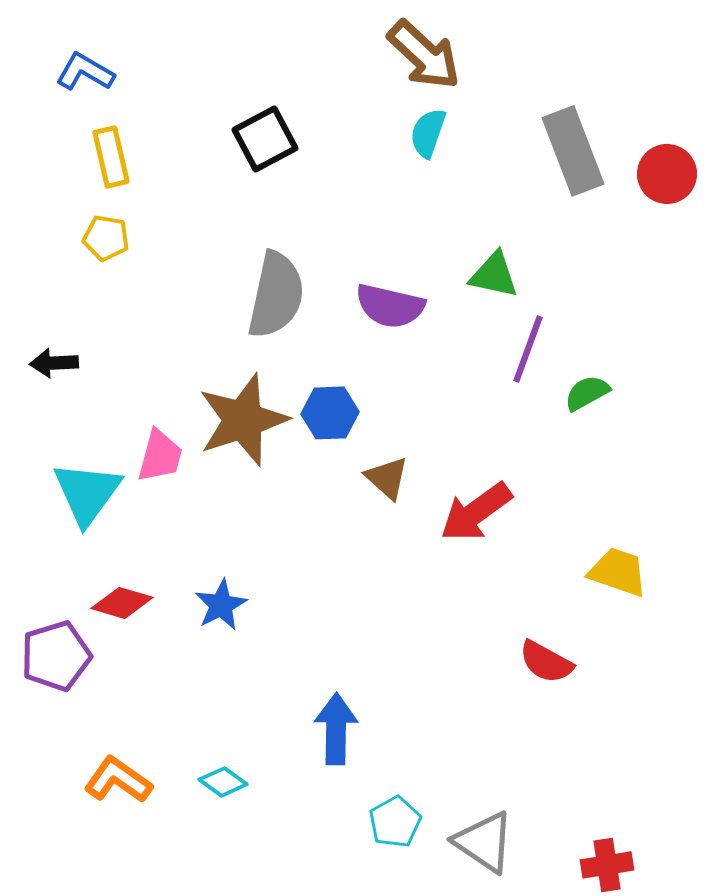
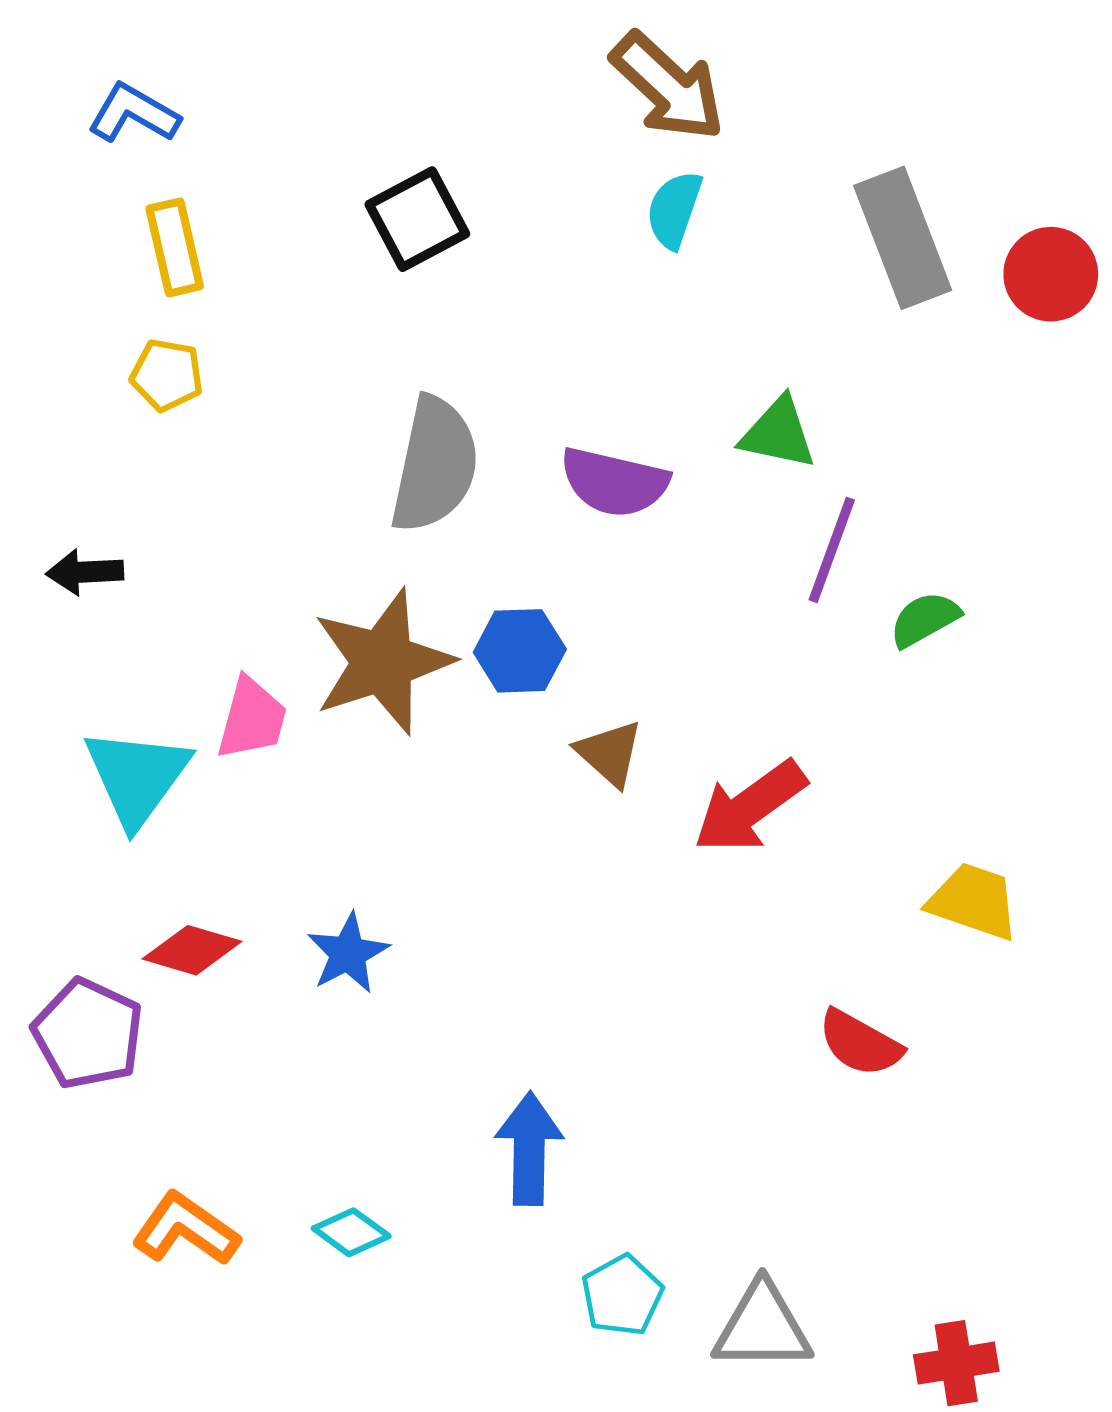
purple pentagon: (56, 656) -> (88, 1034), turned -30
gray triangle: (484, 842) -> (762, 1327), turned -34

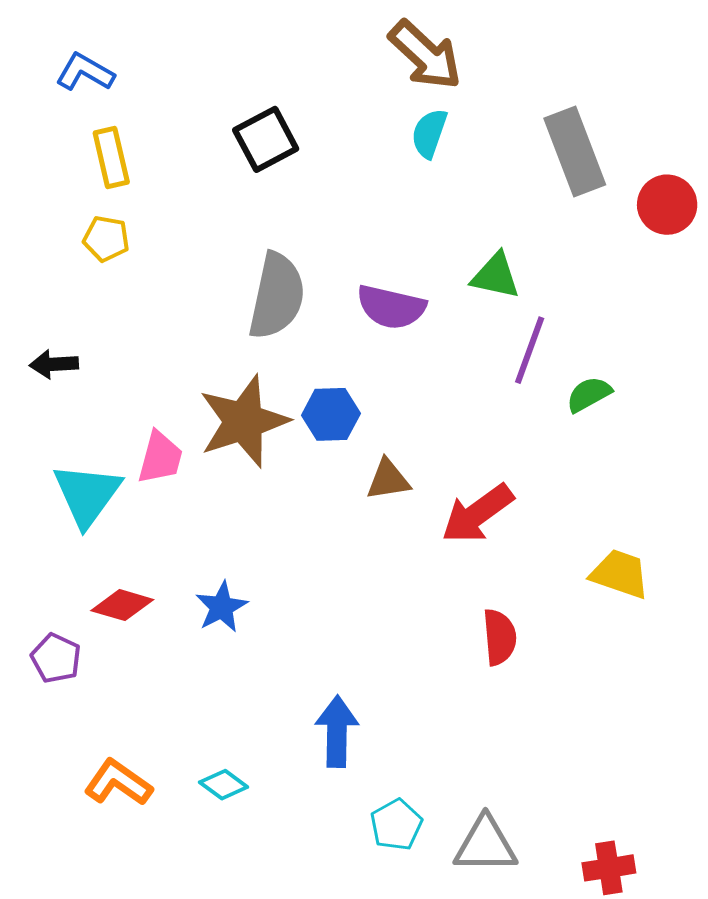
red circle: (1051, 274) -> (667, 205), moved
brown triangle: (610, 753) -> (388, 480), turned -51
purple pentagon: (88, 1034) -> (56, 658), size x0.7
red semicircle: (860, 1043) -> (500, 637), moved, turned -124

